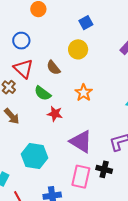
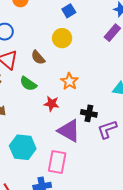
red star: (55, 114) -> (52, 104), moved
black cross: (104, 169) -> (89, 113), moved
pink rectangle: (81, 177) -> (57, 162), moved

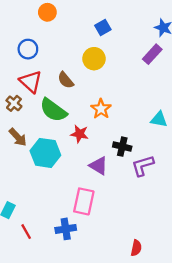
green semicircle: (28, 84) -> (53, 110), size x1.4
purple triangle: (69, 131) -> (99, 166), size x0.7
cyan hexagon: (23, 147) -> (45, 153), moved

